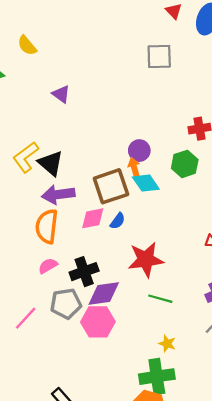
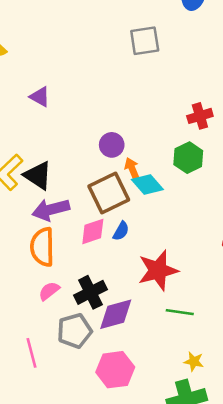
purple circle: (139, 151) -> (112, 145), moved
pink line: (26, 318) -> (32, 353), turned -50
pink hexagon: (98, 322) -> (115, 370), moved

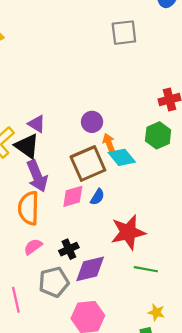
purple triangle: (40, 97) -> (37, 124), moved
purple arrow: (51, 210) -> (37, 176), turned -100
black cross: (91, 292) -> (69, 249), size x0.7

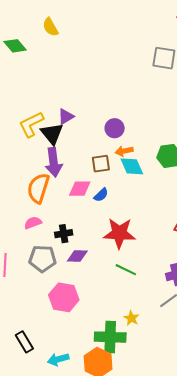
purple triangle: (37, 124) -> (66, 117), turned 42
orange arrow: (109, 143) -> (124, 151), turned -96
brown square: (88, 163) -> (101, 164), size x0.6
purple diamond: (90, 269) -> (77, 256), size x0.7
yellow star: (156, 312) -> (131, 318), moved

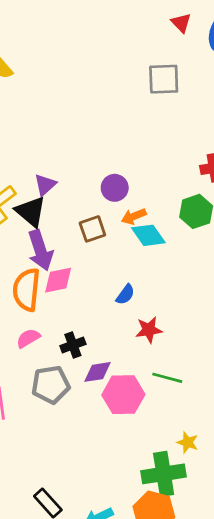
brown square: (101, 164) -> (92, 229), moved
pink diamond: (80, 189) -> (58, 280), moved
blue semicircle: (101, 195) -> (125, 295), moved
red star: (119, 233) -> (149, 330), size x0.6
pink hexagon: (64, 297) -> (123, 395), moved

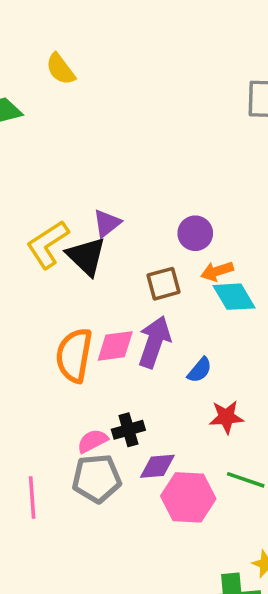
purple arrow: (40, 250) -> (154, 342), moved, turned -147
pink semicircle: (28, 338) -> (93, 441), moved

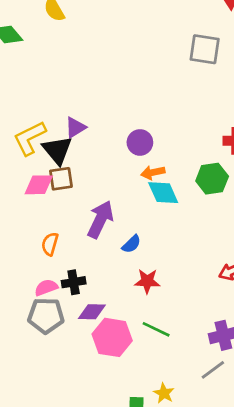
brown square: (163, 284) -> (61, 179), moved
pink diamond: (115, 346) -> (39, 185), moved
orange semicircle: (74, 355) -> (50, 244), moved, size x0.6

